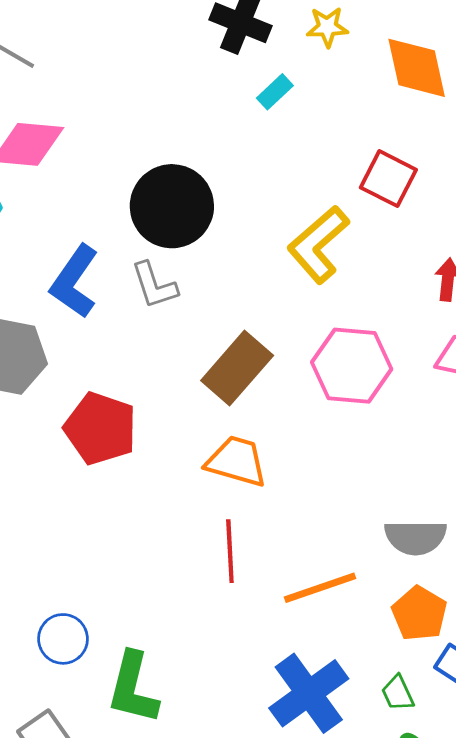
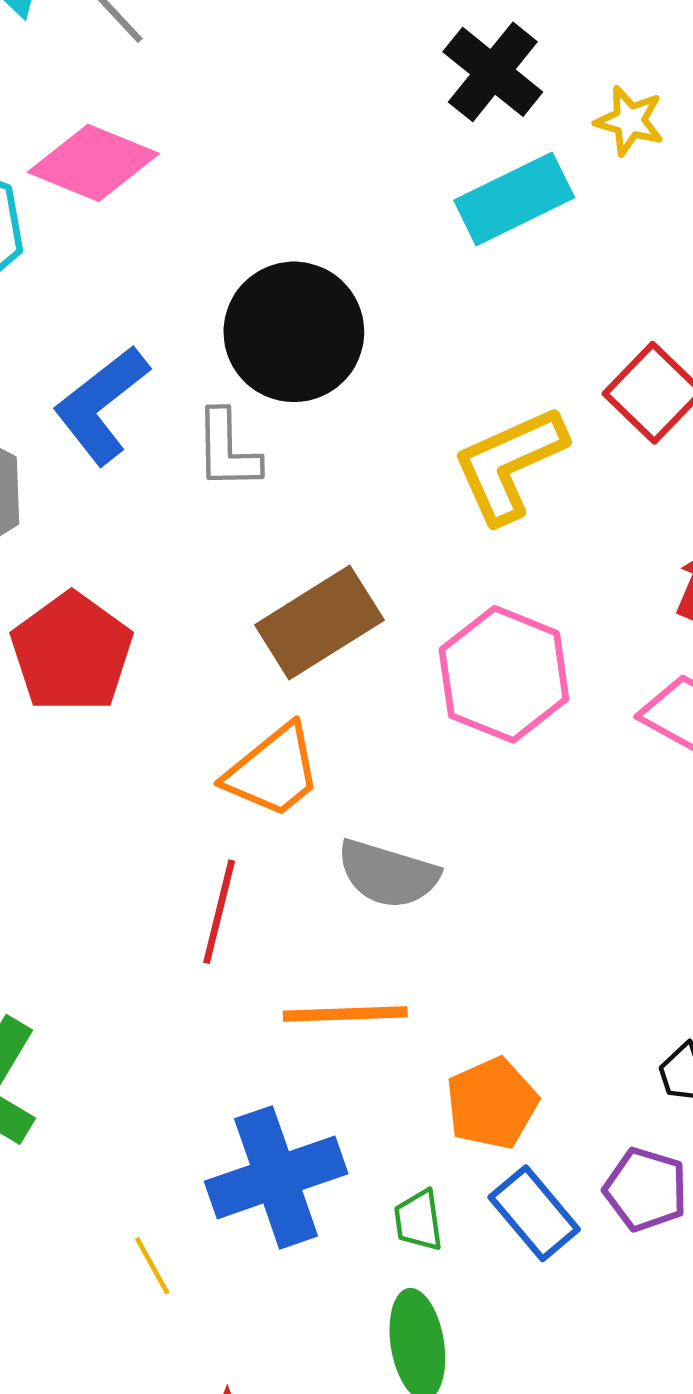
cyan rectangle: (275, 92) -> (514, 199), size x1.8
orange trapezoid: (236, 461) -> (273, 771), turned 108
gray semicircle: (415, 537) -> (388, 874), moved

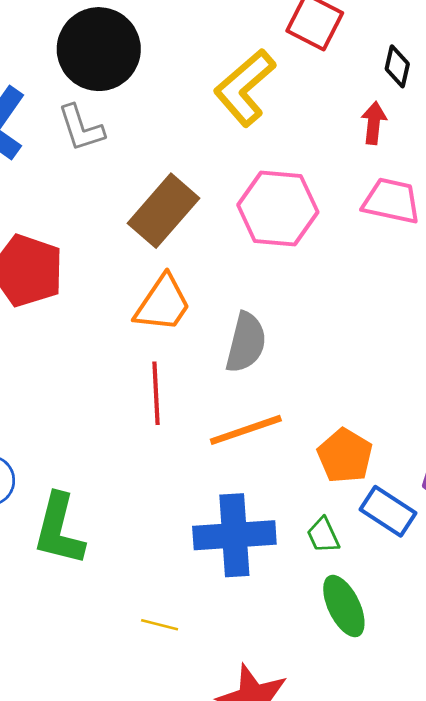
gray semicircle: (388, 874) -> (246, 343), turned -76
blue cross: (276, 1177) -> (234, 535), turned 32
yellow line: (152, 1266) -> (160, 625), moved, turned -30

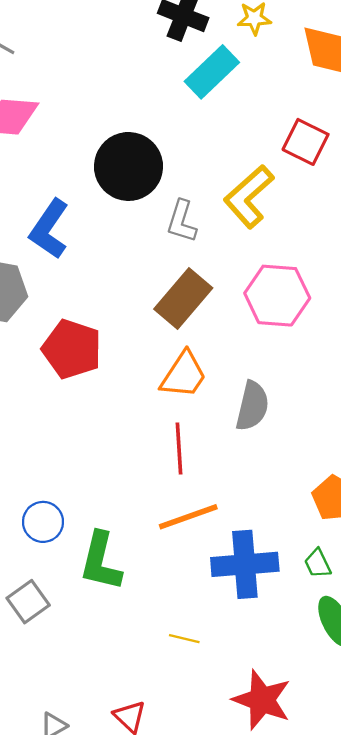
gray L-shape: (81, 128) -> (182, 221), moved, turned 36
orange line: (246, 430) -> (188, 517), moved

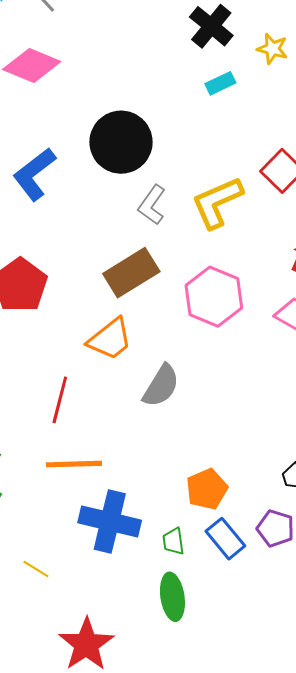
cyan rectangle: (212, 72) -> (220, 83), size x0.6
red line: (179, 449) -> (60, 400), moved

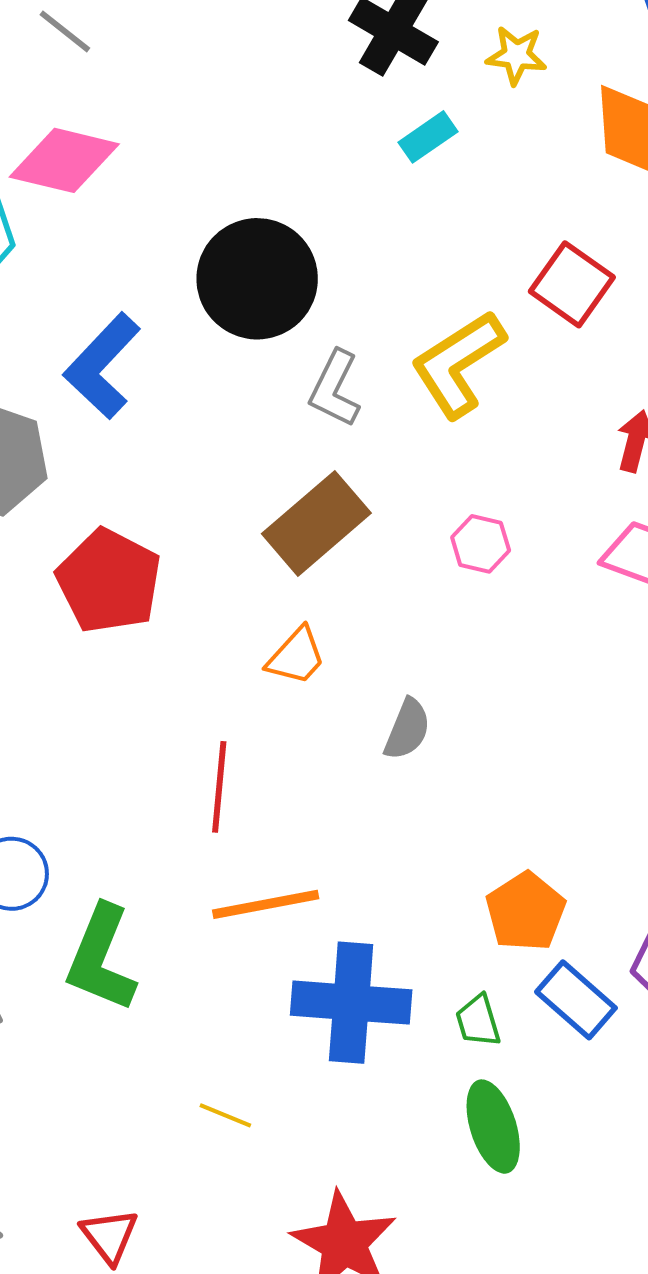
pink hexagon: (214, 297) -> (481, 544), size x0.5
orange trapezoid: (110, 339) -> (296, 656), size x0.7
gray semicircle: (161, 386) -> (407, 729), size x0.7

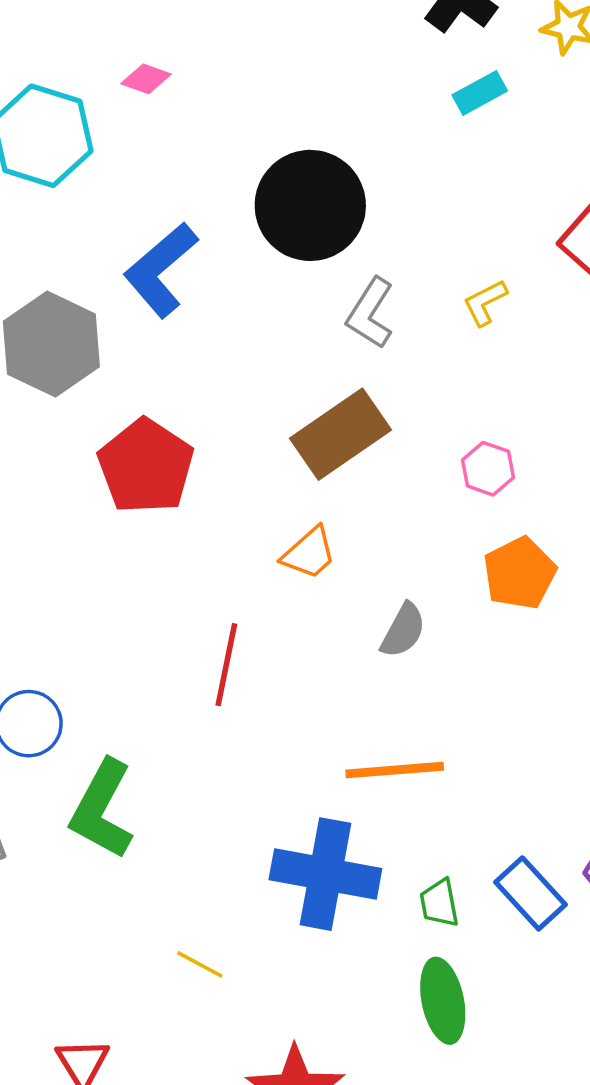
pink diamond: (64, 160) -> (146, 79), size x0.5
yellow L-shape: (458, 364) -> (485, 303), size x0.5
orange line: (266, 904) -> (395, 770), moved
orange pentagon: (526, 912) -> (520, 573), moved

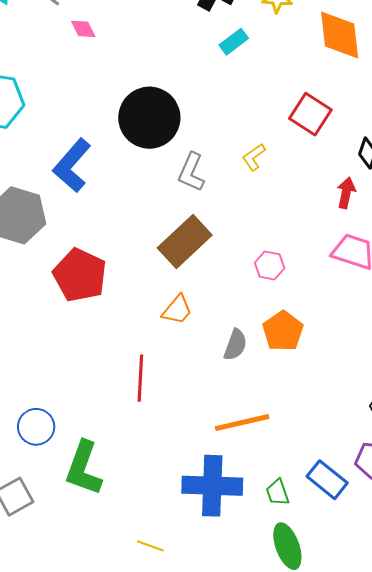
pink diamond: (146, 79) -> (83, 29), moved, turned 52
pink hexagon: (488, 469) -> (270, 266), moved
orange pentagon: (520, 573) -> (283, 331), moved

